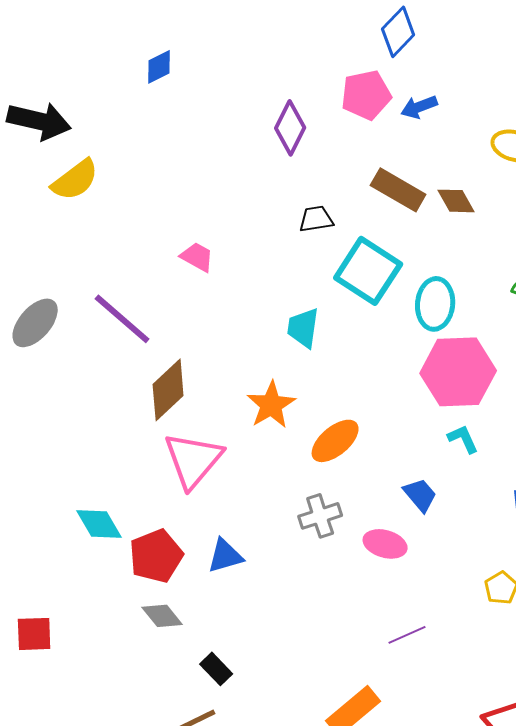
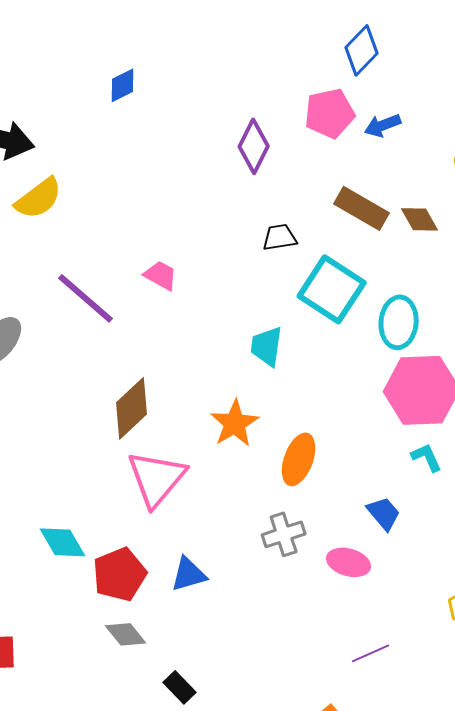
purple line: (122, 319) -> (86, 298), moved
orange ellipse: (335, 441) -> (299, 459), turned -30

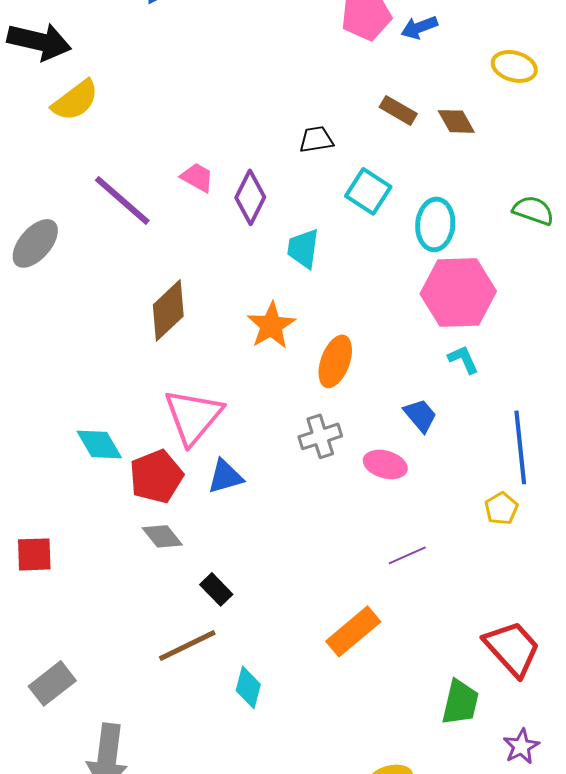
purple diamond: (254, 146) -> (250, 197), moved
brown rectangle: (362, 208) -> (398, 110), size x0.7
cyan square: (332, 289) -> (368, 191), size x0.7
pink triangle: (157, 478) -> (193, 416), moved

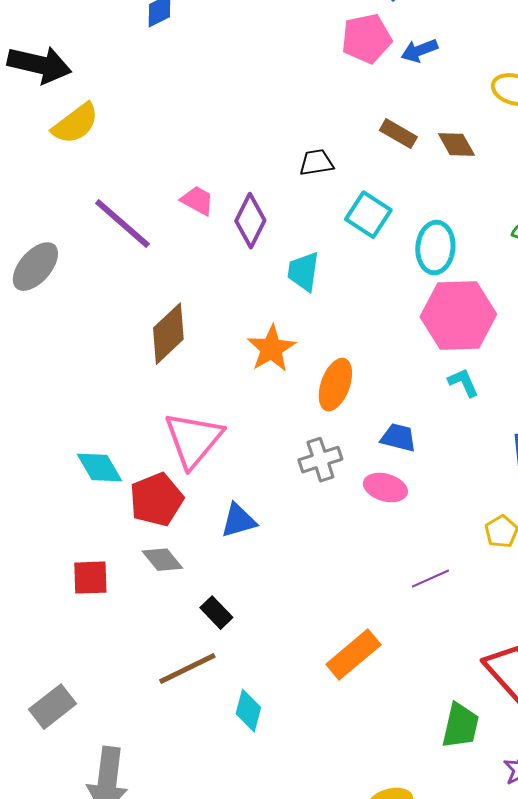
blue trapezoid: (420, 415) -> (398, 438), moved, turned -36
blue triangle: (225, 476) -> (238, 521), moved
red square: (34, 554) -> (90, 578), moved
purple line: (407, 555) -> (430, 579), moved

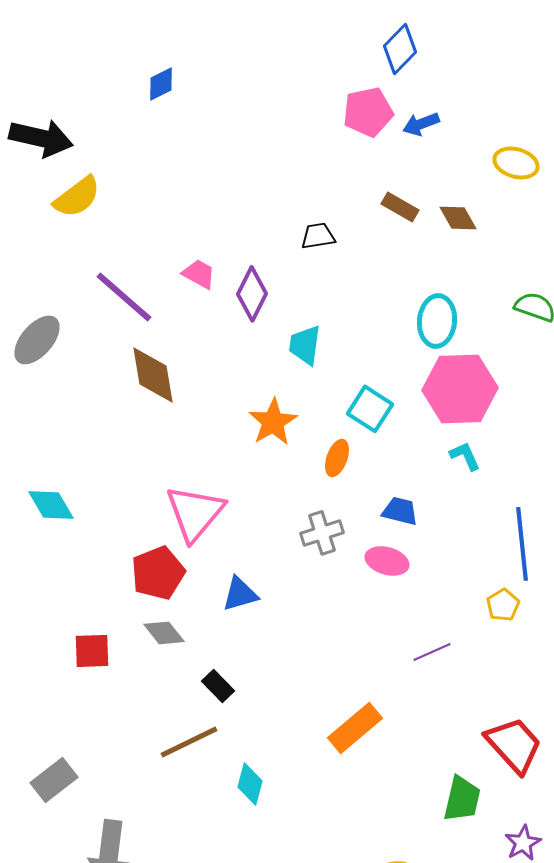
cyan square: (368, 215) -> (370, 409), moved
brown diamond: (168, 334) -> (153, 375), moved, turned -56
orange ellipse: (335, 385) -> (337, 458), size x0.7
cyan diamond: (99, 468) -> (51, 505), moved

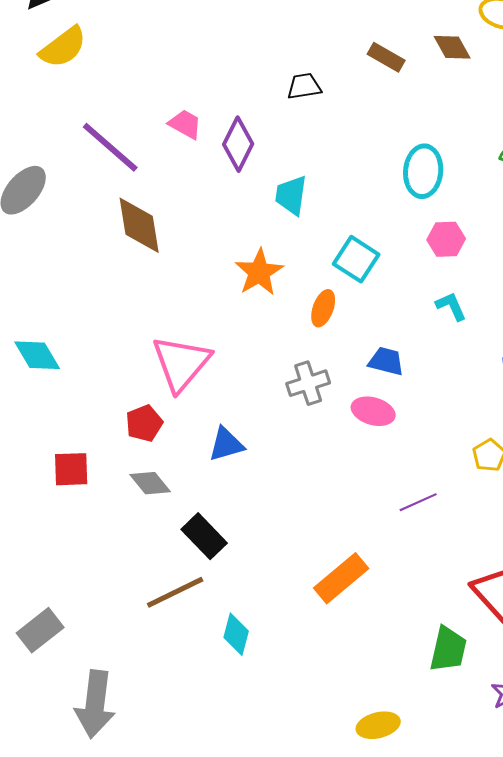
brown diamond: (458, 218) -> (452, 47), moved
pink hexagon: (460, 389) -> (446, 239), size x0.5
red pentagon: (158, 573) -> (144, 423), size x0.7
red square: (92, 651) -> (71, 469), moved
black rectangle: (218, 686) -> (204, 536), size x1.4

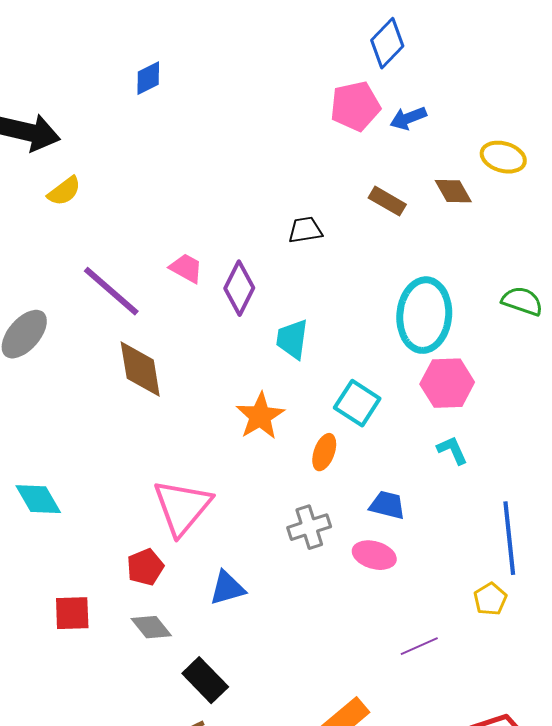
yellow semicircle: (63, 47) -> (64, 191), size x0.7
cyan ellipse: (423, 171) -> (424, 315), size x1.4
pink hexagon: (446, 239) -> (447, 383), size x1.4

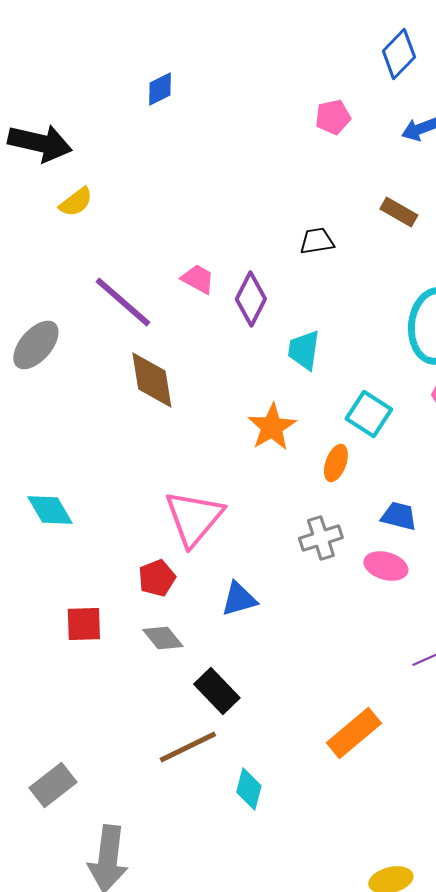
pink pentagon: (355, 106) -> (333, 117), moved, size x0.7

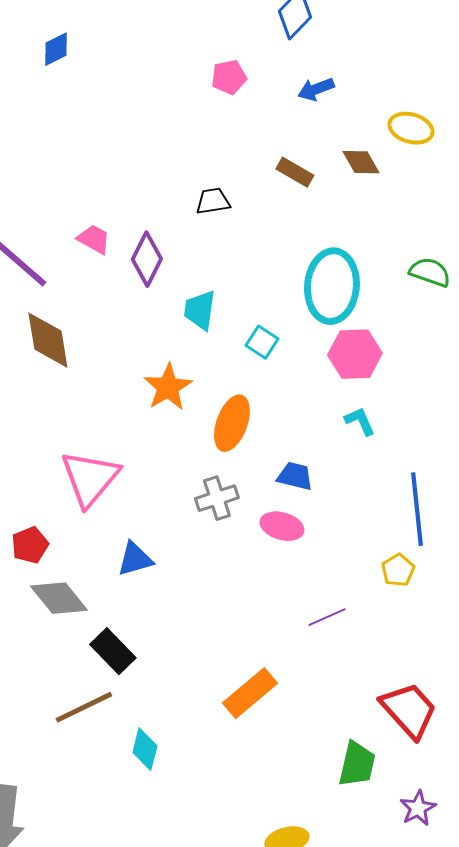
cyan square: (369, 414) -> (262, 342), moved, size x0.7
orange ellipse: (336, 463) -> (232, 423), size x1.5
red pentagon: (157, 578) -> (30, 545), moved
gray diamond: (163, 638) -> (59, 598), size x1.4

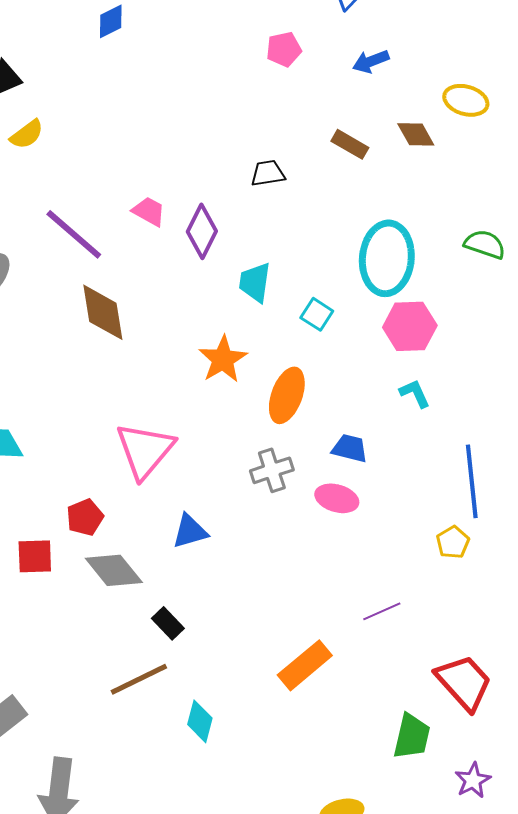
purple line: (327, 617) -> (382, 611), moved
black rectangle: (113, 651) -> (168, 623), size x0.7

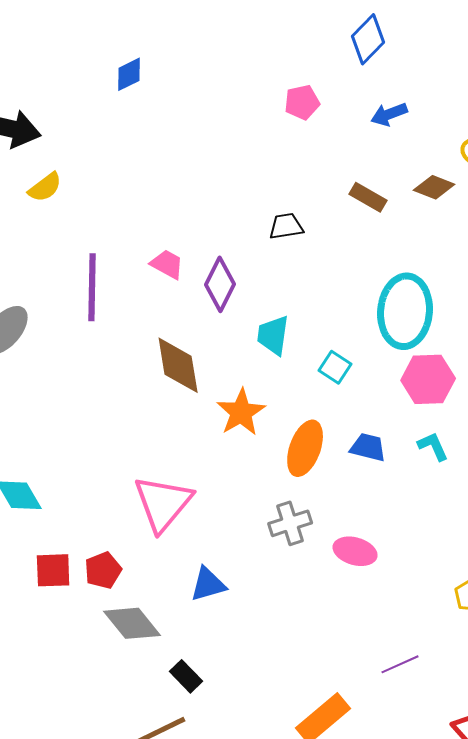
brown diamond: (416, 134) -> (434, 187), turned -39
purple line: (74, 234) -> (92, 287), turned 50
brown diamond: (103, 312) -> (178, 365), moved
blue trapezoid: (350, 448) -> (368, 447), moved
red square: (35, 556) -> (53, 570), moved

